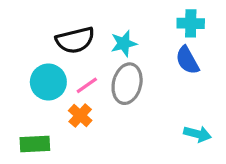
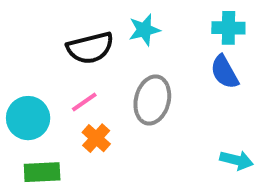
cyan star: (124, 43) -> (144, 30), moved
cyan circle: (48, 82) -> (28, 118), moved
pink line: (87, 85) -> (84, 102), moved

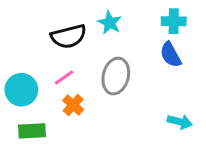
cyan star: (144, 30) -> (110, 23), turned -30

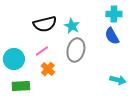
cyan star: (110, 23) -> (72, 26), moved

